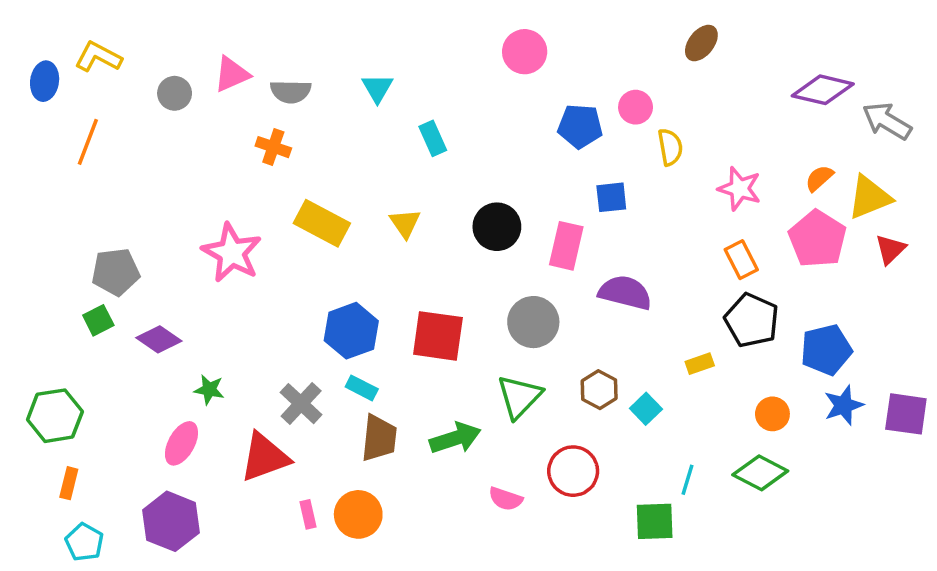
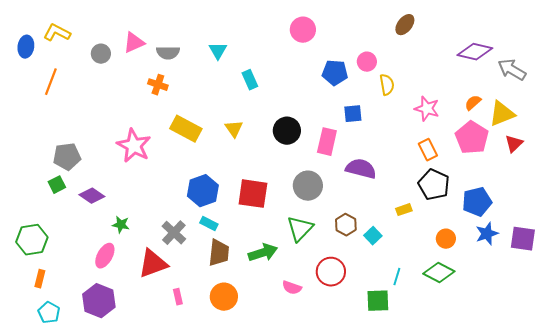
orange circle: (358, 514) -> (224, 297), moved

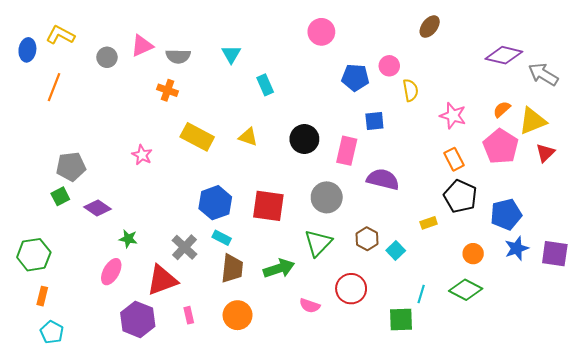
yellow triangle: (234, 129) -> (248, 137), turned -36
pink star: (134, 146) -> (142, 155), size x0.6
purple hexagon: (99, 301) -> (138, 319), moved

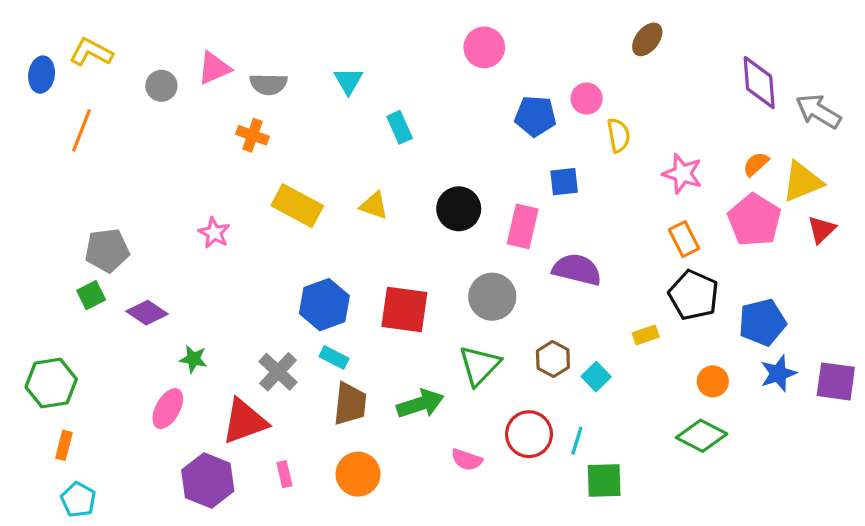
purple diamond: (504, 55) -> (759, 83), turned 72
cyan line: (421, 294) -> (577, 441), moved

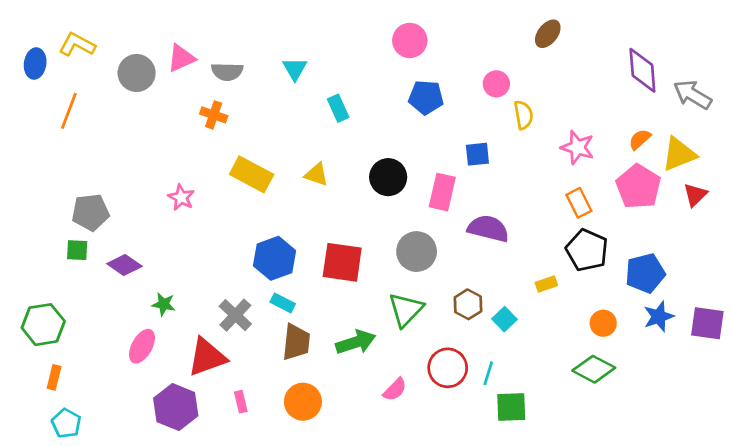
gray circle: (161, 86) -> (137, 73), size x1.4
blue pentagon: (535, 116) -> (426, 97), moved
green square: (91, 295) -> (77, 250), turned 30
pink semicircle: (467, 460) -> (395, 389), turned -65

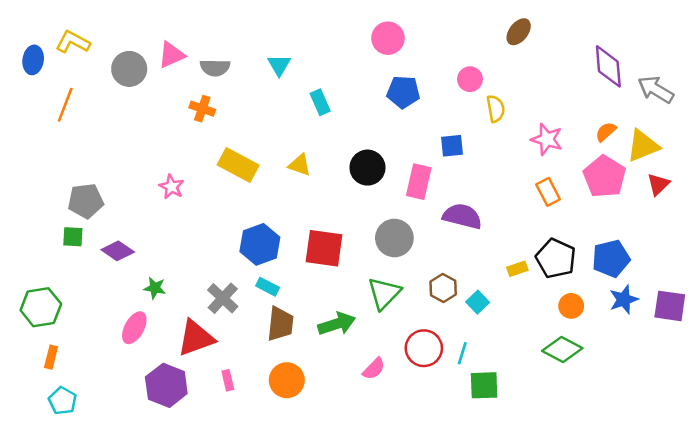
black pentagon: (587, 250) -> (556, 259), moved

